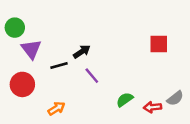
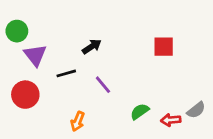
red square: (159, 44) -> (164, 47), moved
black arrow: (82, 52) -> (92, 47), moved
orange arrow: (56, 108) -> (78, 121), moved, turned 144

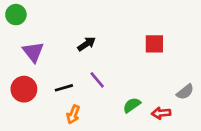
green circle: (17, 31) -> (16, 15), moved
black line: (66, 73) -> (64, 88), moved
gray semicircle: (196, 110) -> (185, 92), moved

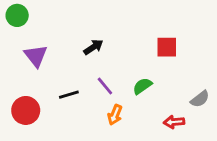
red circle: (24, 89) -> (26, 110), moved
green semicircle: (132, 105) -> (142, 86), moved
orange arrow: (73, 114) -> (115, 115), moved

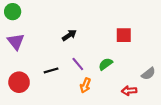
purple triangle: (36, 56) -> (16, 42), moved

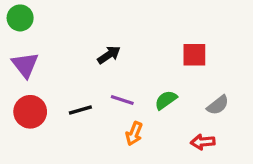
purple line: (78, 64) -> (122, 100), turned -32
gray semicircle: (148, 74) -> (218, 105), moved
red circle: (19, 82) -> (30, 112), moved

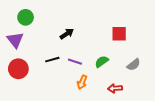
green circle: (20, 18) -> (26, 17), moved
black line: (80, 110) -> (52, 60), moved
red arrow: (203, 142) -> (115, 88), moved

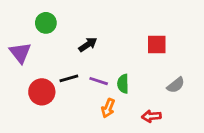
green circle: (26, 17) -> (46, 23), moved
green semicircle: (102, 62) -> (123, 84), moved, turned -56
red circle: (18, 69) -> (42, 92), moved

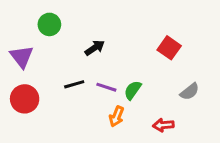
red square: (157, 45) -> (169, 48), turned 35
green semicircle: (123, 84) -> (133, 90), turned 36
red circle: (42, 92) -> (25, 99), moved

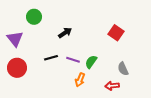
gray semicircle: (190, 92) -> (123, 69), moved, turned 104

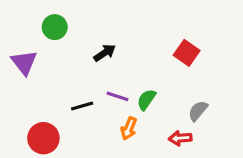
black line: (51, 58) -> (82, 106), moved
red circle: (17, 68) -> (43, 138), moved
gray semicircle: (123, 69) -> (198, 111), turned 64

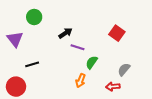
purple line: (117, 96) -> (78, 47), moved
black line: (82, 106) -> (32, 64), moved
red circle: (43, 138) -> (16, 87), moved

